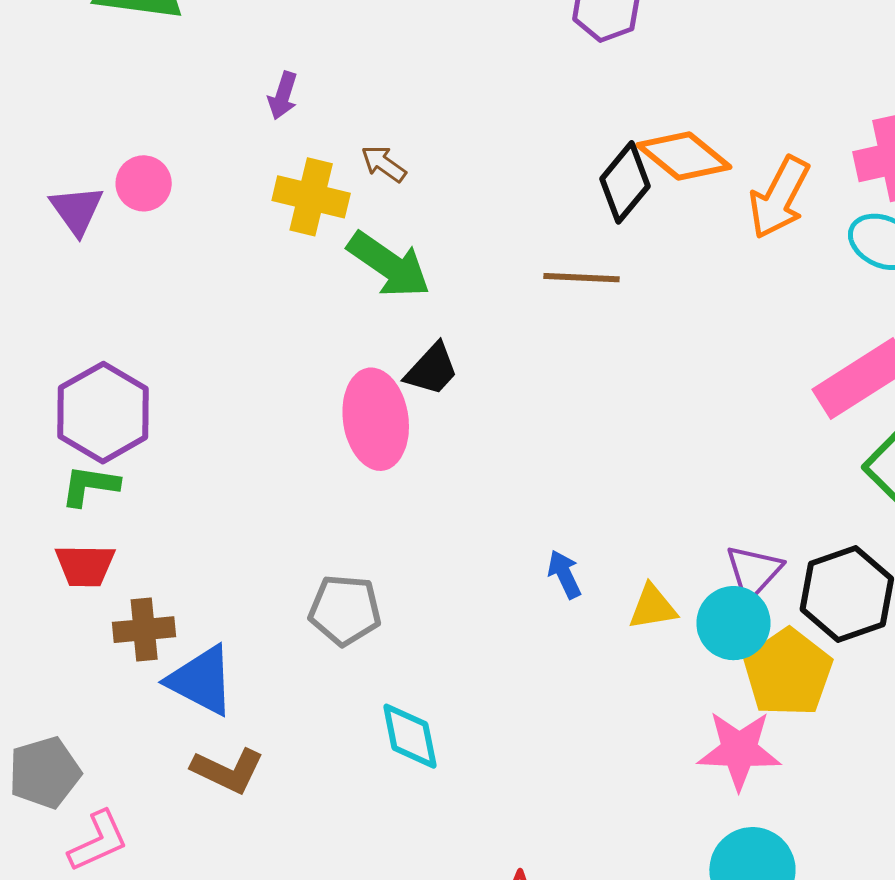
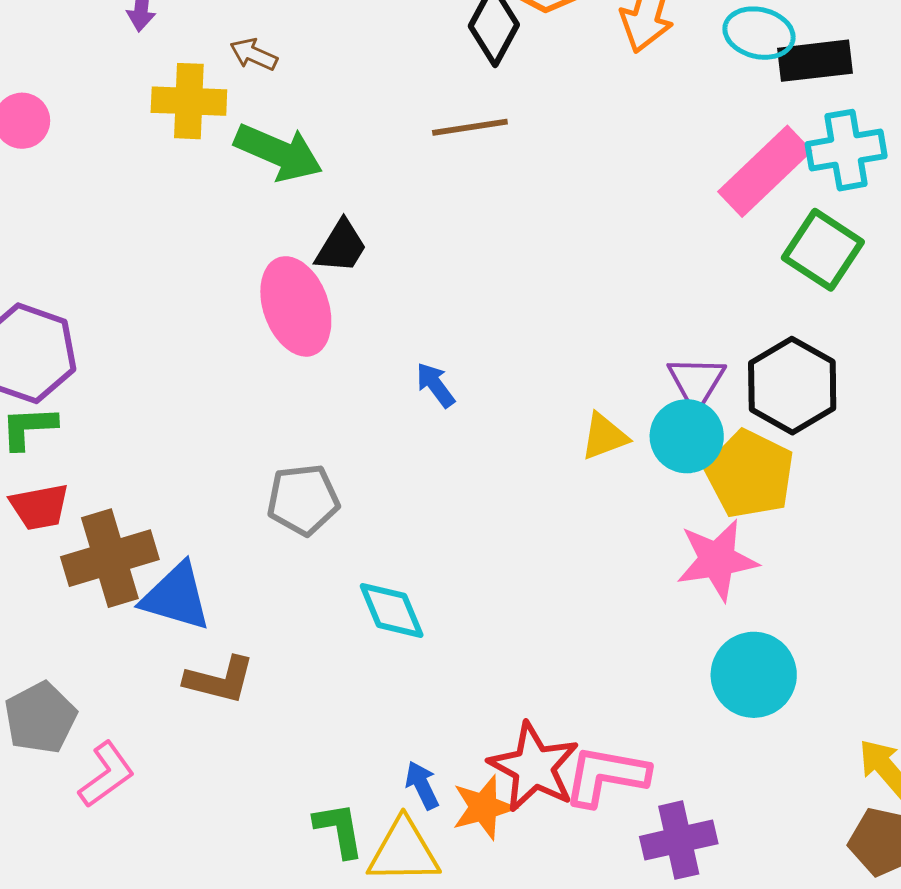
blue arrow: (564, 574) -> (435, 385), moved
brown cross: (144, 630) -> (110, 558), size x1.5

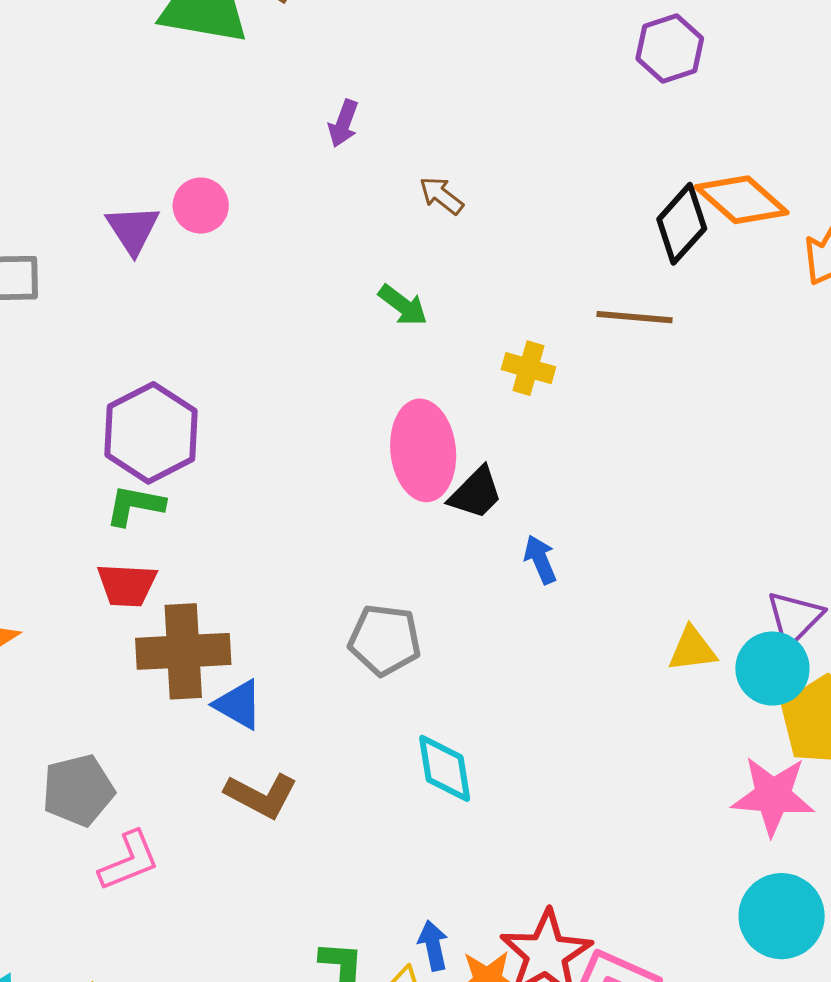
yellow cross: (189, 101) -> (528, 368), moved, size x0.7
green arrow: (278, 152) -> (403, 305), moved, size x0.6
black trapezoid: (341, 247) -> (476, 493), moved
blue triangle: (176, 597) -> (238, 704), size x0.7

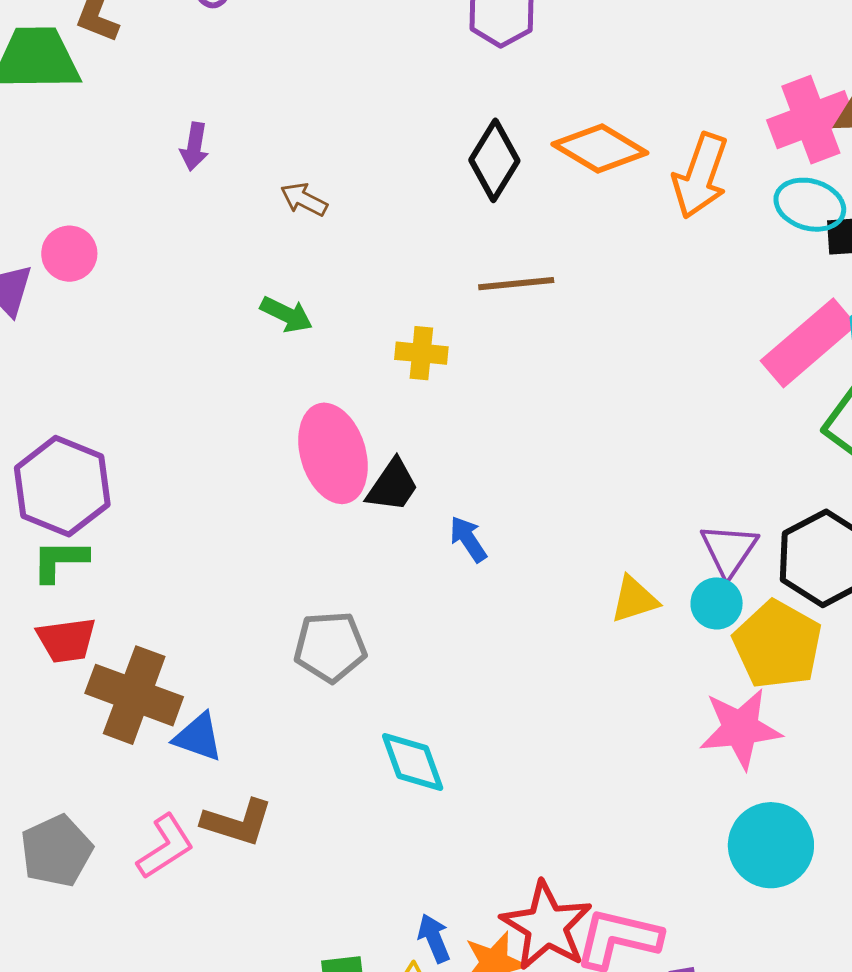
black diamond: (682, 224) -> (494, 160), moved
brown cross: (183, 651) -> (134, 695), turned 34
cyan circle: (772, 669) -> (717, 603), size x0.7
pink L-shape: (129, 861) -> (165, 847), moved

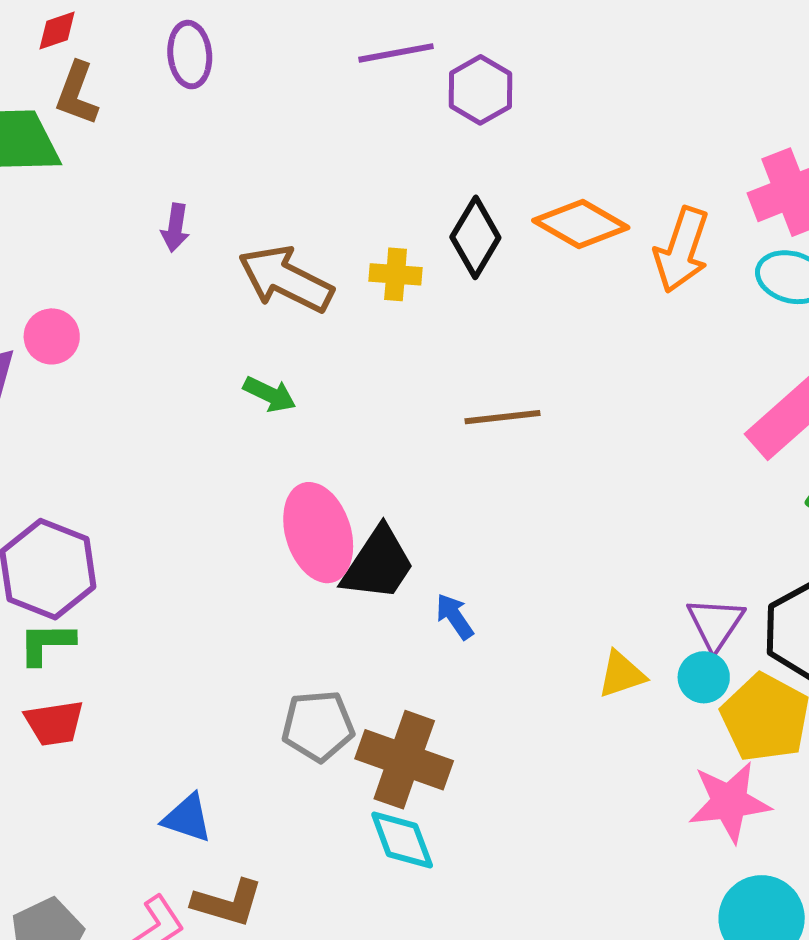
brown arrow: (304, 199) -> (286, 279), size x2.0
brown line: (516, 284) -> (502, 417), moved
yellow cross: (421, 353) -> (396, 274), moved
black trapezoid: (393, 486) -> (378, 564), size x1.4
brown cross: (134, 695) -> (404, 760), moved

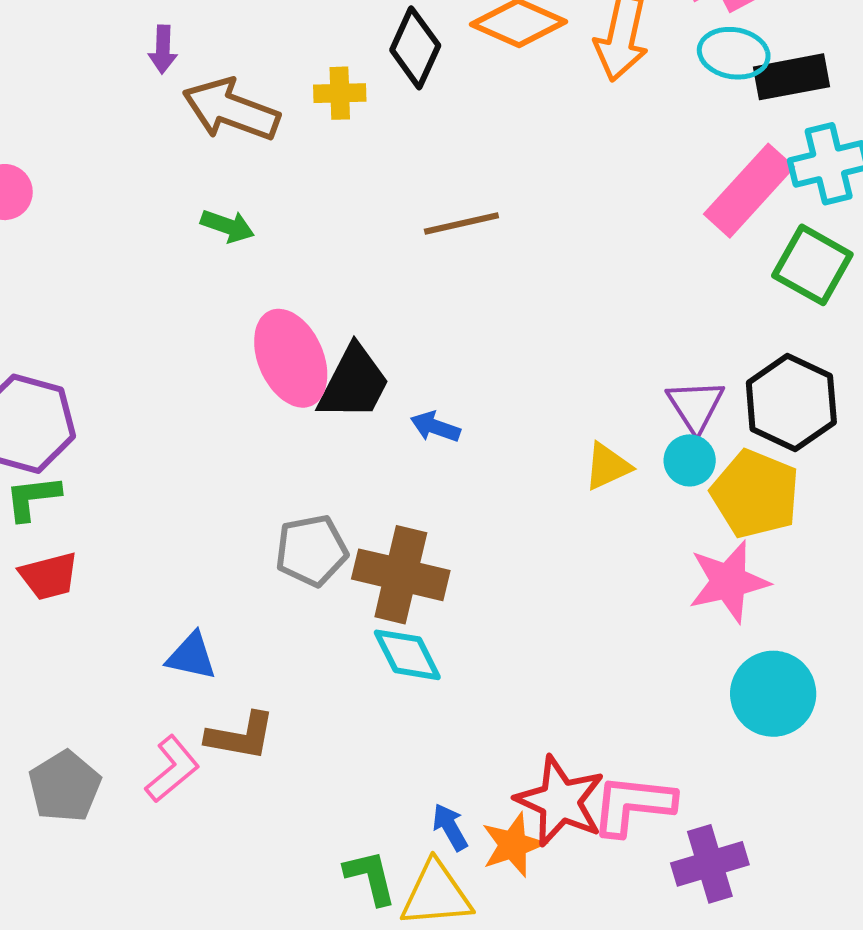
purple arrow: (175, 228) -> (163, 49), moved
blue arrow: (455, 616) -> (435, 427), turned -30

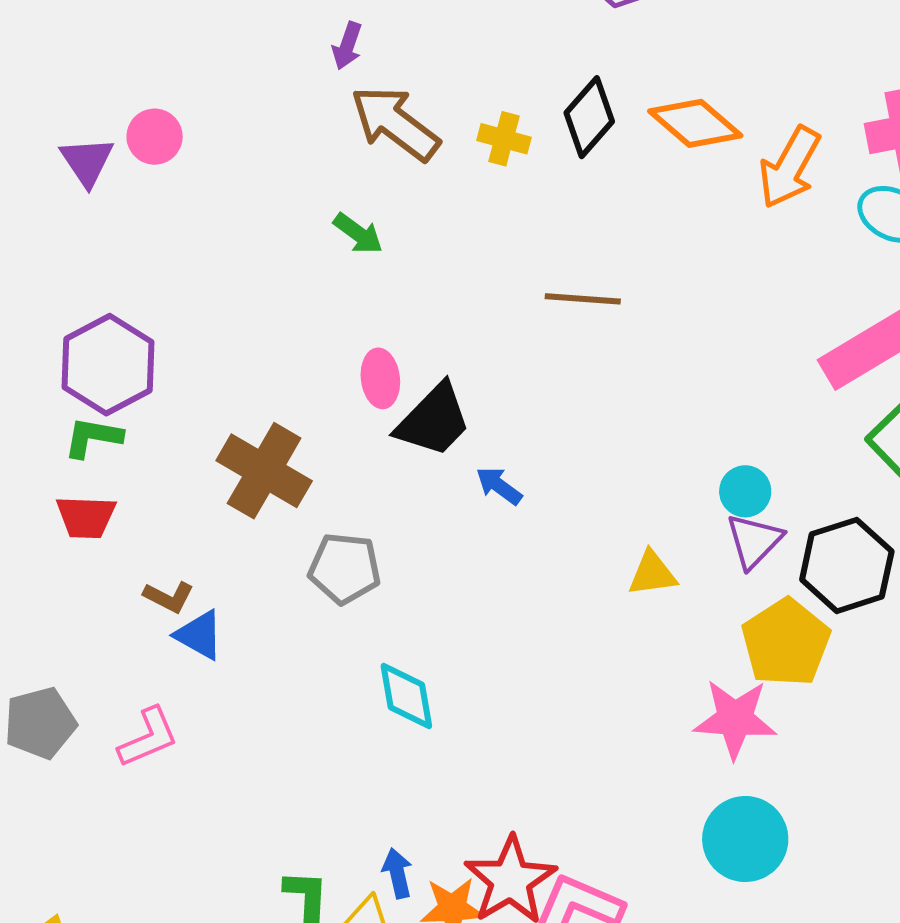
pink ellipse: (291, 358) -> (380, 378), size x0.6
cyan circle: (690, 460) -> (745, 491), moved
brown cross: (401, 575) -> (264, 471), moved
brown L-shape: (241, 736) -> (169, 597), moved, size x0.7

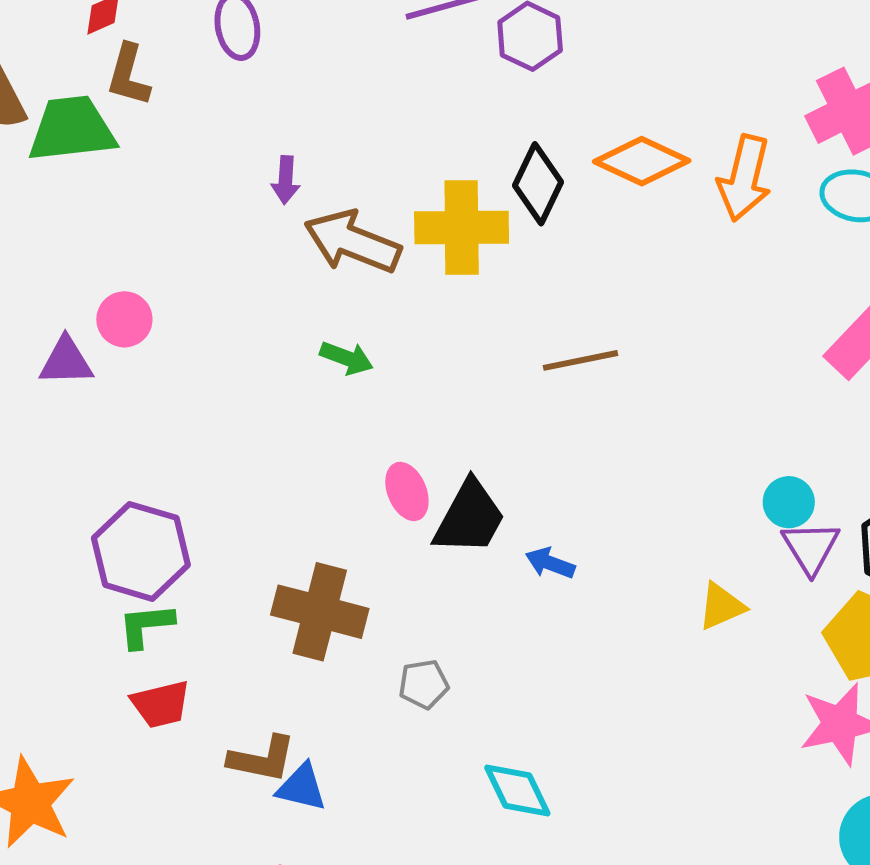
yellow cross: (504, 139) -> (462, 228), size x1.8
purple triangle: (87, 161) -> (66, 361), turned -42
gray pentagon: (345, 568) -> (424, 684), size x0.7
brown L-shape: (169, 597) -> (262, 759), size x1.4

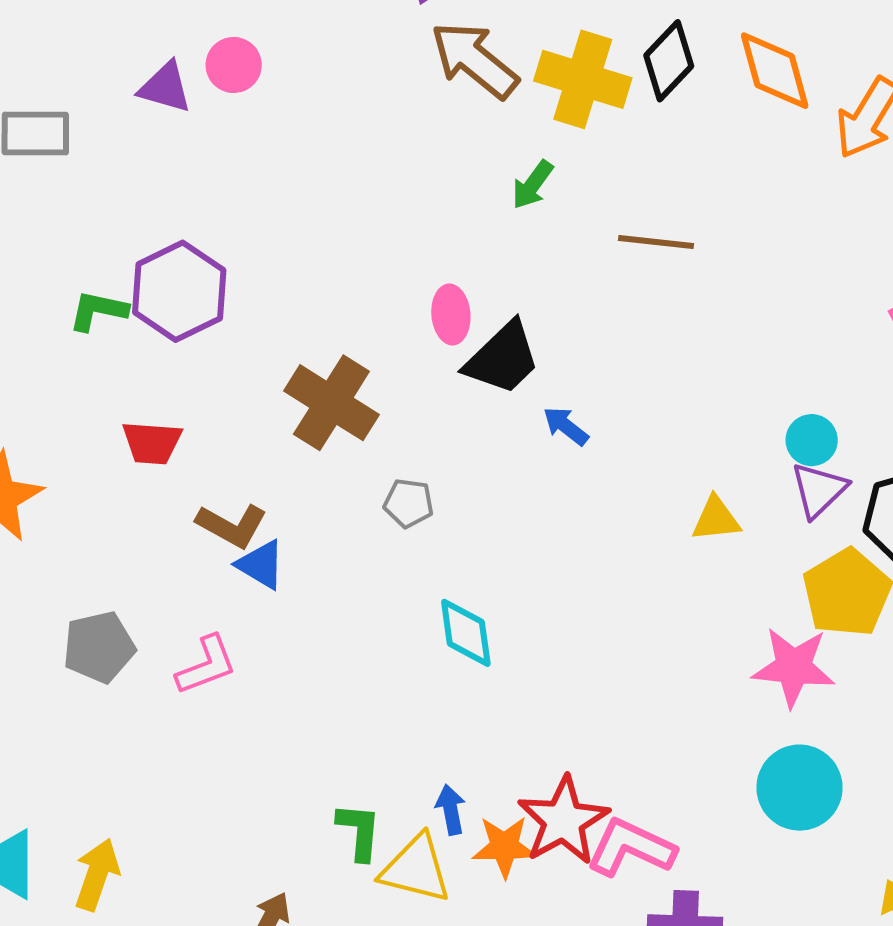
orange diamond: (642, 161) -> (775, 71), turned 32
green arrow: (347, 358) -> (532, 185), moved, turned 88
green L-shape: (146, 626) -> (98, 311), moved

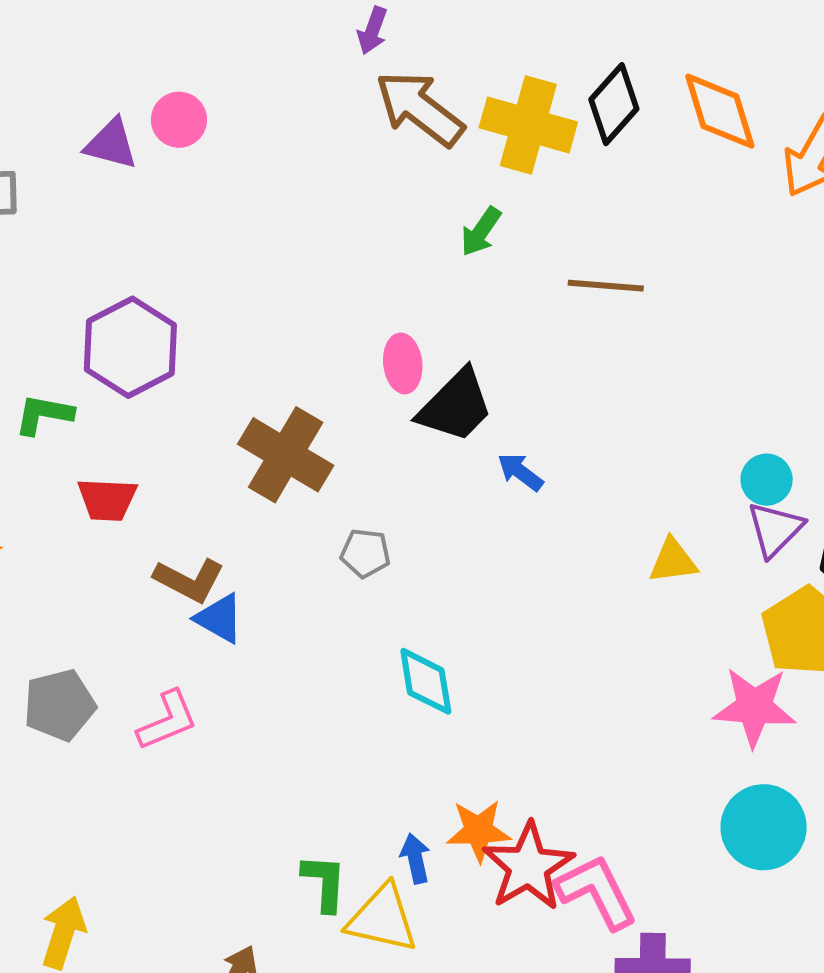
green L-shape: (98, 311) -> (44, 414), moved
orange star: (504, 847) -> (479, 831), moved
pink L-shape: (631, 848) -> (597, 892), turned 40

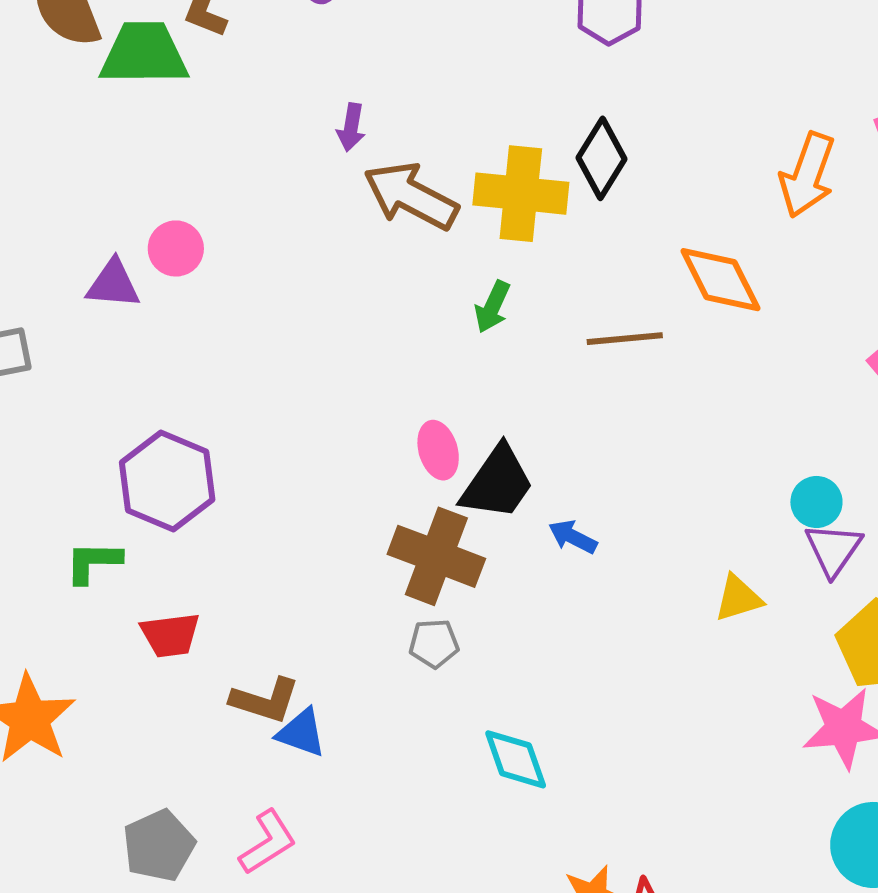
orange diamond: (720, 111) -> (720, 280), moved
brown cross: (286, 455) -> (436, 556), moved

